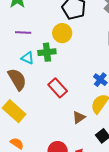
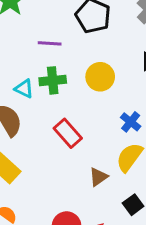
purple line: (23, 33) -> (50, 43), moved
yellow circle: (62, 33) -> (100, 77), moved

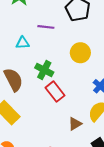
green cross: (53, 80) -> (44, 70), moved, turned 30
cyan triangle: (24, 89) -> (23, 43), moved, turned -32

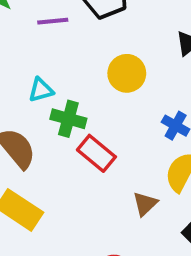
purple line: (46, 27) -> (53, 21), moved
cyan triangle: (23, 43) -> (41, 90), moved

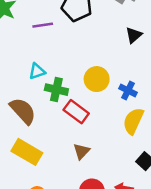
yellow circle: (127, 73) -> (97, 79), moved
brown triangle: (145, 204) -> (81, 151), moved

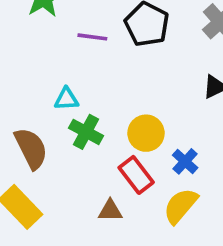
red rectangle: (76, 112) -> (136, 175), moved
brown triangle: (81, 151) -> (110, 211), moved, turned 30

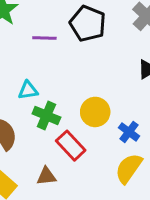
red rectangle: (136, 175) -> (71, 146), moved
brown triangle: (110, 211) -> (46, 176), moved

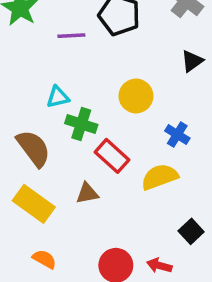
yellow circle: (95, 112) -> (136, 96), moved
yellow semicircle: (129, 168) -> (160, 177), moved, turned 40

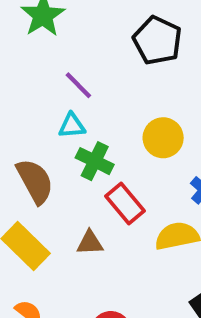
purple line: (71, 36) -> (78, 85), moved, turned 40

